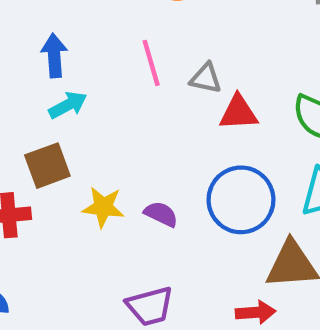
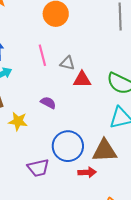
blue circle: (241, 200) -> (68, 146), moved
purple semicircle: (161, 214) -> (48, 103), moved

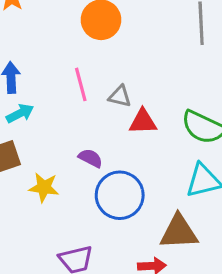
blue circle: (68, 146) -> (120, 195), moved

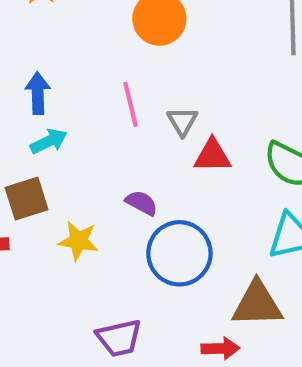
gray triangle: (120, 96) -> (182, 121), turned 45

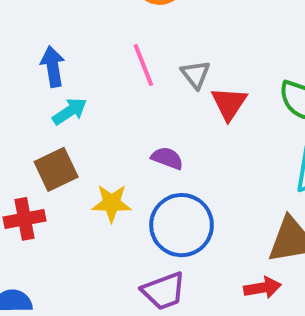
red triangle: (212, 156) -> (229, 103), turned -48
blue circle: (179, 253) -> (182, 225), moved

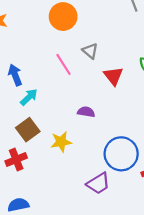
gray triangle: (196, 74) -> (90, 51), moved
blue circle: (182, 225) -> (121, 154), moved

